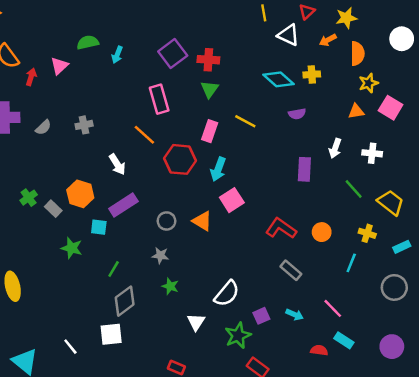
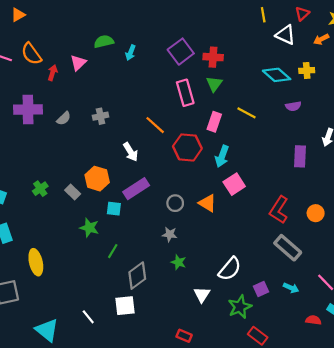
pink rectangle: (159, 99) -> (185, 93), moved
green cross: (29, 198) -> (40, 189), moved
red L-shape: (281, 228) -> (279, 210), turned -92
green line: (114, 269) -> (113, 251), moved
gray rectangle: (291, 270) -> (288, 248), size x1.4

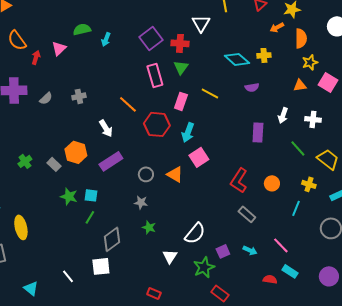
white triangle: (286, 35) -> (201, 23), moved, turned 36
cyan square: (114, 209) -> (91, 195), moved
gray rectangle: (288, 248) -> (247, 214), size x0.7
cyan triangle: (47, 330) -> (31, 288), size x0.7

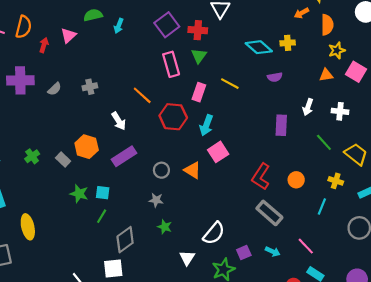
orange semicircle: (17, 40) -> (24, 27), turned -130
gray rectangle: (247, 214) -> (269, 213), size x1.4

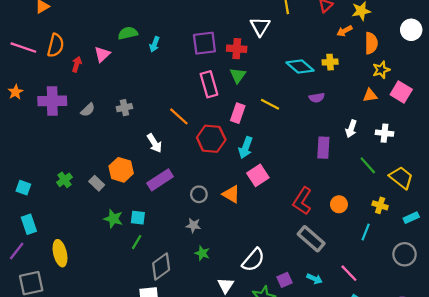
purple square: (167, 25) -> (204, 43), turned 30

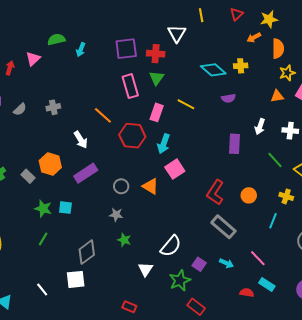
green line: (137, 242) -> (43, 239), moved
purple square: (284, 280) -> (199, 264), turned -32

